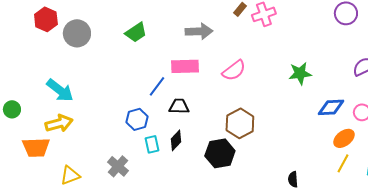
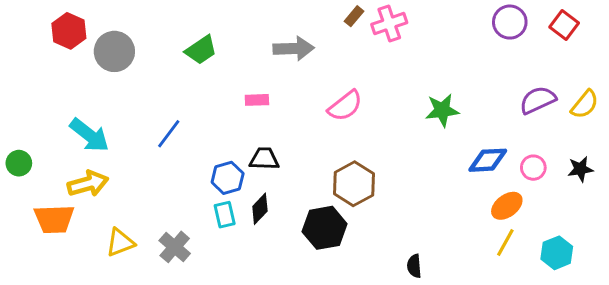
pink rectangle: (185, 66) -> (257, 100), moved, size x0.6
blue line: (157, 86) -> (169, 134), moved
blue hexagon: (137, 119) -> (228, 178), moved
yellow triangle: (70, 175) -> (120, 243), moved
black semicircle: (293, 179) -> (414, 266), moved

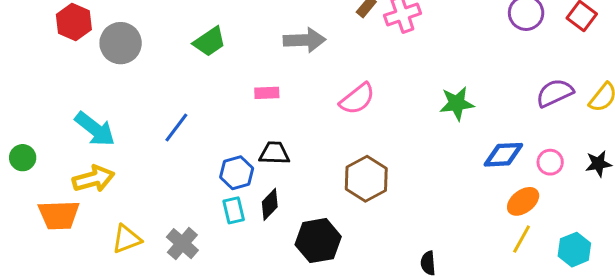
black hexagon: (325, 228) -> (318, 241), moved

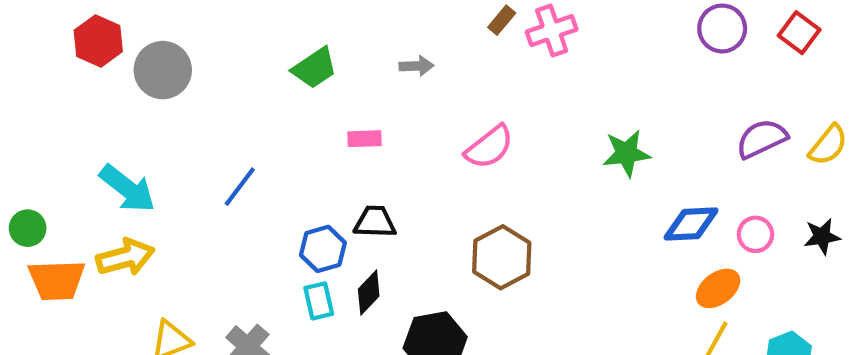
gray arrow: (304, 40) -> (416, 66), size x0.6
green trapezoid: (210, 42) -> (315, 68), moved
orange trapezoid: (59, 215) -> (57, 280), moved

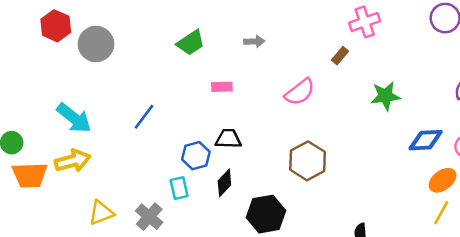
brown rectangle: (502, 20) -> (340, 56), moved
pink cross: (552, 31) -> (365, 22), moved
cyan rectangle: (319, 301) -> (179, 188), moved

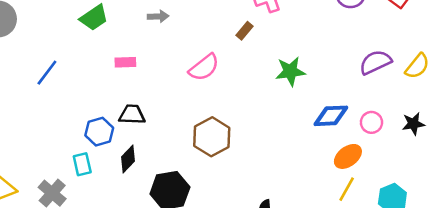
blue line: (144, 117) -> (47, 73), moved

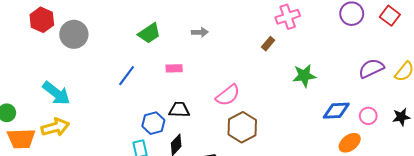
pink semicircle: (204, 67) -> (228, 95), moved
blue line: (47, 73) -> (127, 76), moved

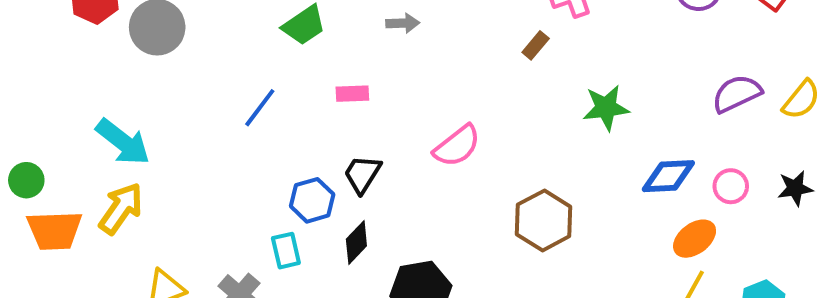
black trapezoid: (179, 110) -> (362, 174), turned -60
yellow arrow: (55, 127) -> (121, 208), turned -40
brown hexagon: (242, 127) -> (544, 220), moved

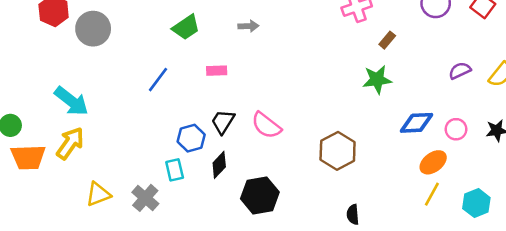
brown rectangle: (536, 45) -> (387, 40), moved
purple semicircle: (737, 94) -> (460, 71), size x0.7
pink semicircle: (457, 146) -> (266, 125), moved, turned 76

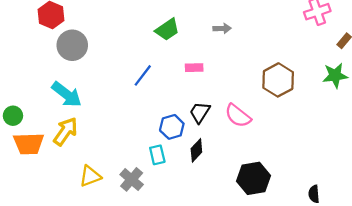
gray circle: (93, 29) -> (72, 45), moved
brown hexagon: (338, 151) -> (278, 80), moved
black hexagon: (260, 195) -> (253, 178), moved

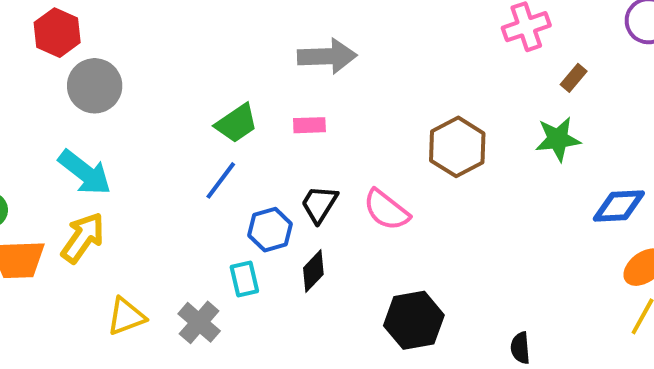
gray arrow: (222, 28) -> (327, 56), moved, size x1.8
green trapezoid: (167, 30) -> (237, 123), moved
blue line: (143, 75) -> (221, 180), moved

